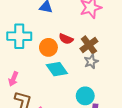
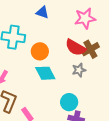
red semicircle: (66, 39) -> (76, 47), moved, size x1.5
brown cross: (89, 45) -> (90, 49), moved

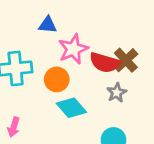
pink star: (85, 18) -> (73, 49), moved

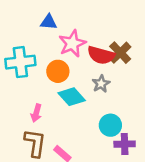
gray star: (117, 93) -> (101, 84), moved
pink arrow: (14, 127) -> (36, 113), moved

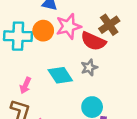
brown cross: (120, 53) -> (109, 25), moved
orange circle: (58, 71) -> (43, 31), moved

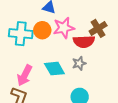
red semicircle: (93, 41) -> (84, 42), turned -30
pink arrow: (25, 85) -> (25, 75), size x1.5

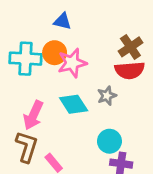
pink star: (64, 28) -> (72, 63), moved
red semicircle: (84, 42) -> (130, 70), moved

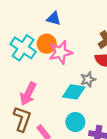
cyan cross: (26, 59) -> (23, 48), turned 30
cyan diamond: (74, 104) -> (74, 92), moved, turned -50
cyan circle: (109, 141) -> (75, 122), moved

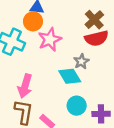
orange circle: (47, 44) -> (33, 21), moved
cyan diamond: (74, 92) -> (70, 76), turned 60

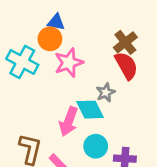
red semicircle: (97, 38) -> (126, 66), turned -110
pink arrow: (25, 86) -> (69, 121), moved

